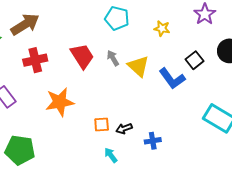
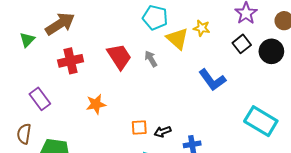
black square: (195, 60) -> (242, 44), moved
yellow triangle: (138, 66) -> (177, 39), moved
orange star: (60, 102) -> (96, 104), size x0.7

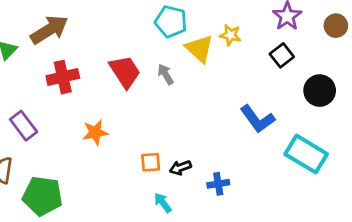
black circle: (271, 51) -> (320, 91), moved
blue L-shape: (212, 80) -> (257, 119), moved

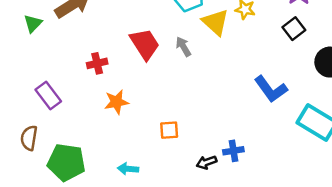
red cross: (63, 77) -> (97, 63), moved, size x0.7
black arrow: (180, 168) -> (206, 162), moved
cyan arrow: (163, 203) -> (128, 169), moved, turned -48

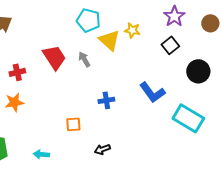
orange star: (116, 102) -> (14, 102), moved
blue cross: (233, 151) -> (106, 100), moved

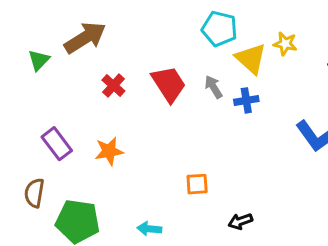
red cross: (17, 72) -> (113, 85), moved, turned -35
blue cross: (106, 100) -> (246, 100), moved

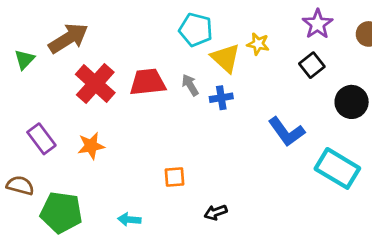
red trapezoid: (169, 84) -> (148, 82), turned -63
red cross: (113, 85) -> (95, 84), size x1.8
brown semicircle: (34, 193) -> (20, 185), turned 96

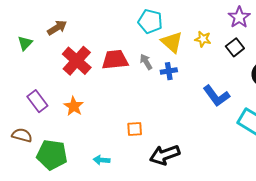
brown arrow: (68, 38) -> (57, 28), size x0.7
yellow star: (258, 44) -> (203, 39), moved
orange star: (91, 146) -> (74, 106), turned -30
black arrow: (216, 212) -> (165, 155), size x1.8

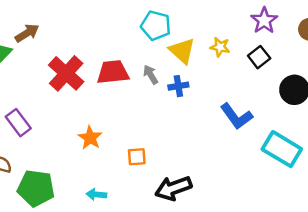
brown arrow: (57, 28) -> (27, 33), moved
orange star: (74, 106) -> (90, 138), moved

